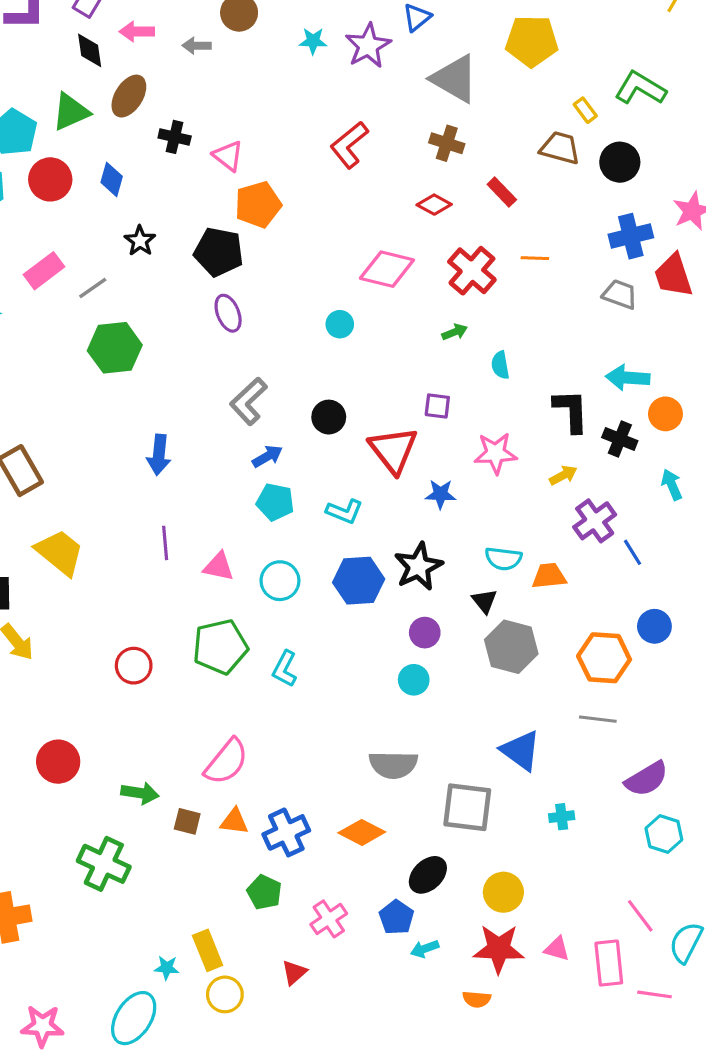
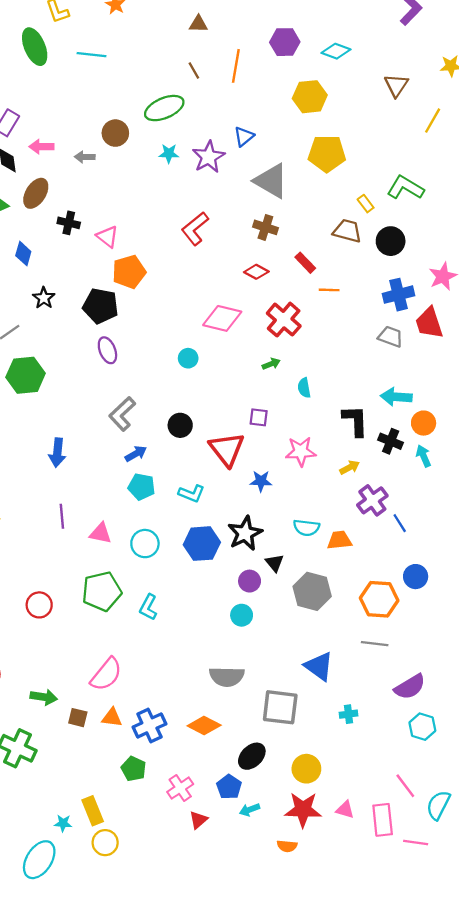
orange line: (535, 258) -> (329, 290), moved
cyan arrow: (672, 485) -> (424, 456), moved
black triangle: (485, 601) -> (275, 563), moved
red triangle: (294, 972) -> (198, 820), moved

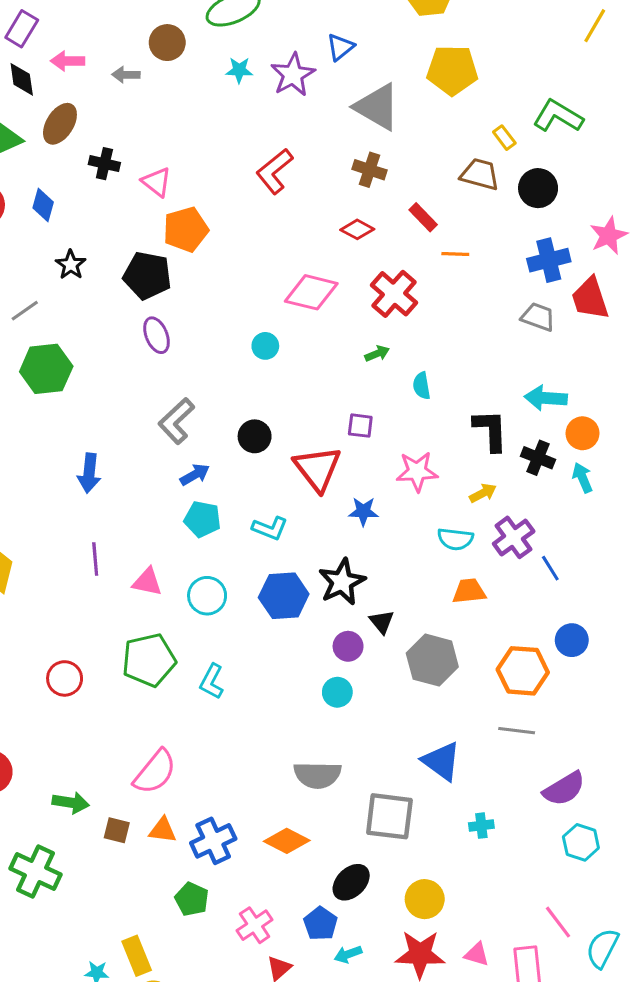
cyan semicircle: (306, 528) -> (455, 539), moved

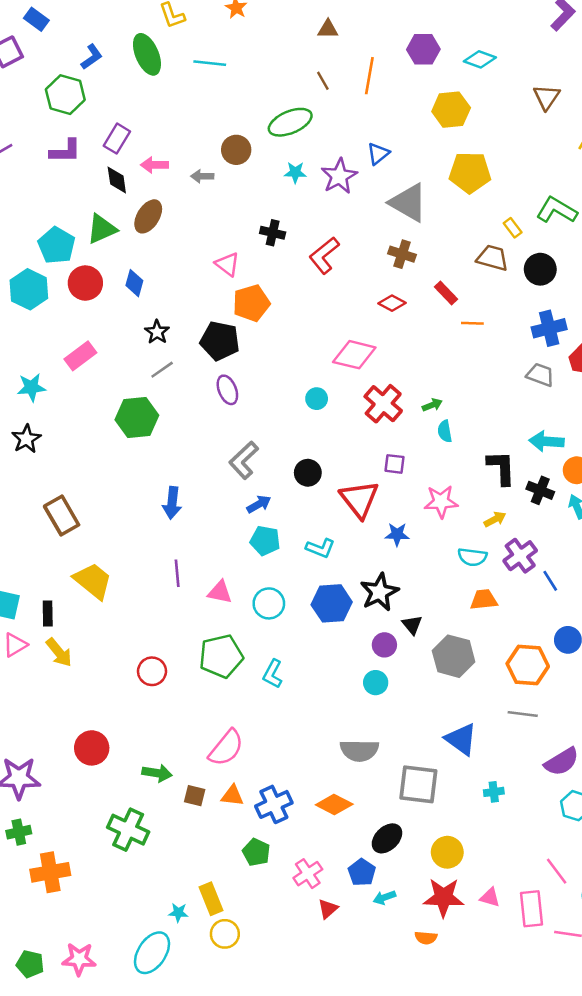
black cross: (104, 164) -> (273, 233), moved
red cross: (394, 294) -> (383, 404), moved
gray line: (25, 311) -> (162, 370), moved
green arrow: (377, 354) -> (432, 405), moved

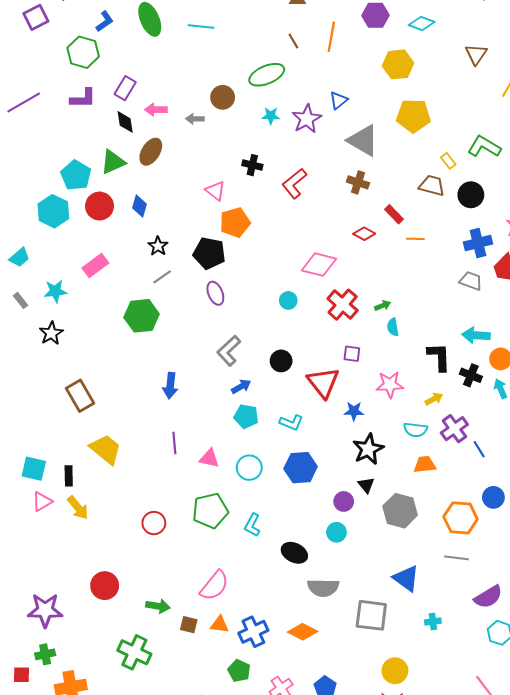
red diamond: (392, 303) -> (364, 234), moved
black star: (379, 592) -> (368, 449), moved
black ellipse: (387, 838) -> (294, 553), moved, turned 70

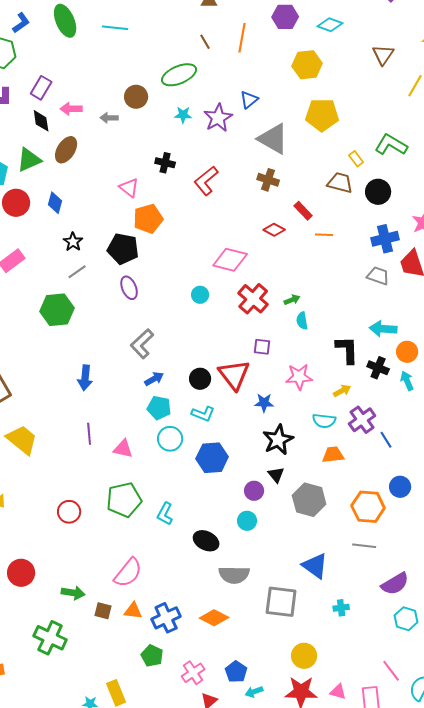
black circle: (281, 361) -> (200, 379), moved
cyan circle: (249, 468) -> (170, 439), moved

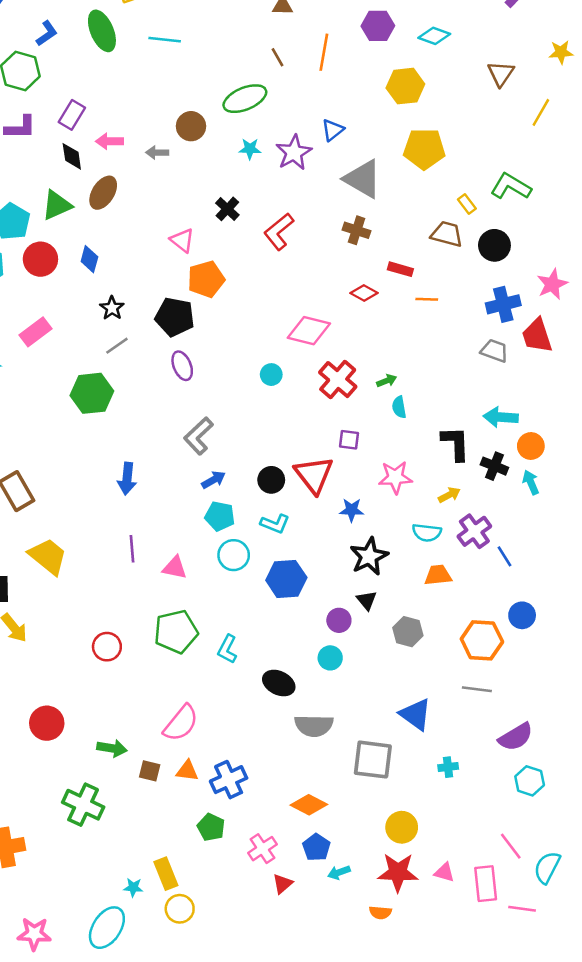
black cross: (165, 163) -> (227, 209), turned 30
red rectangle: (303, 211) -> (400, 269), turned -30
gray hexagon: (309, 500) -> (408, 632), size x0.7
orange diamond: (214, 618) -> (309, 805), moved

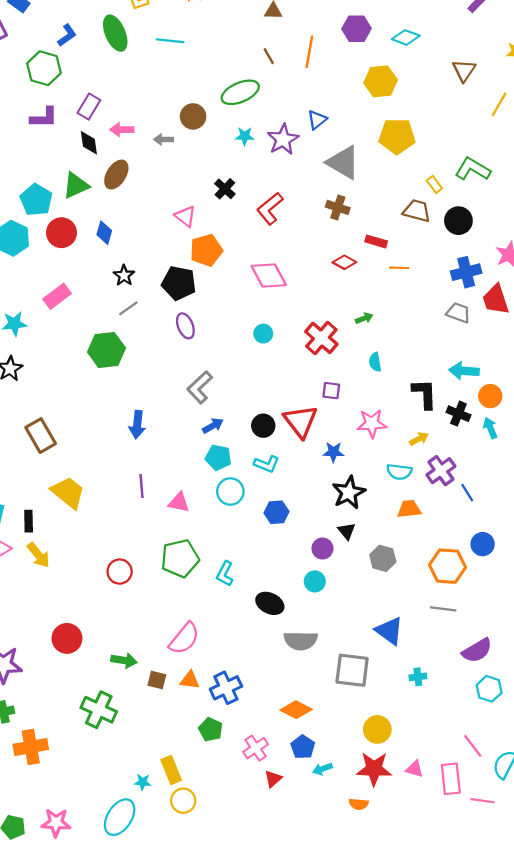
pink diamond: (309, 331) -> (269, 275), moved, turned 48
green arrow: (387, 381) -> (364, 318), moved
blue hexagon: (286, 579) -> (276, 512), size x0.7

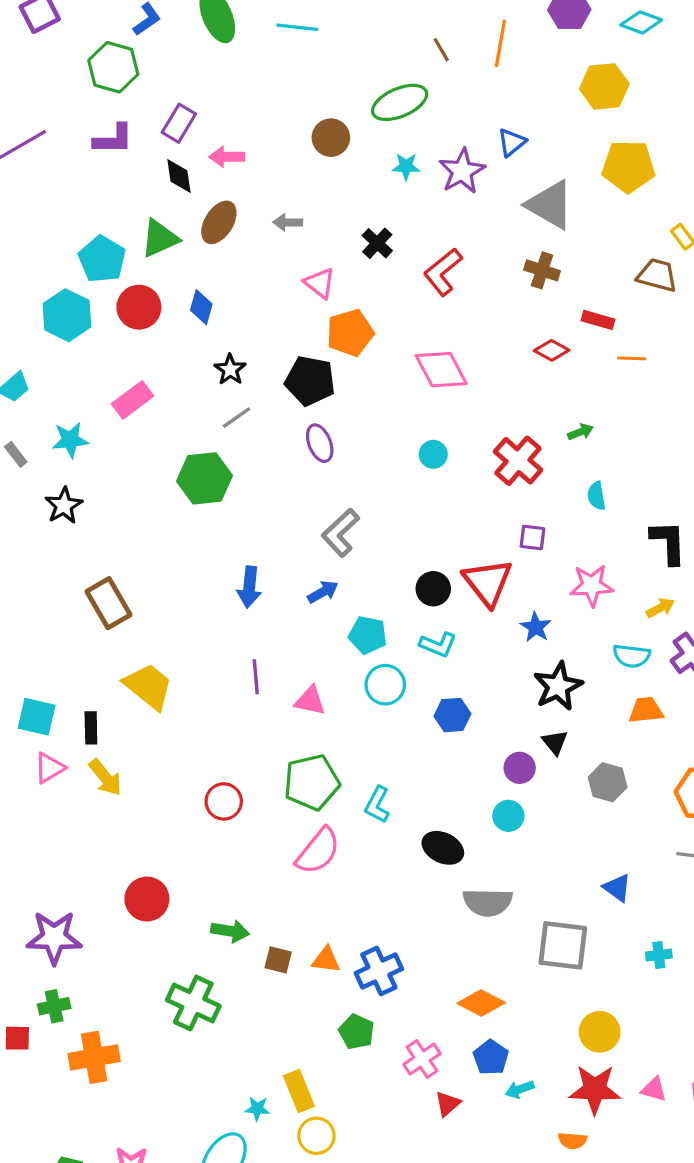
gray arrow: (163, 139) -> (288, 222), moved
blue arrow: (213, 426) -> (323, 592), moved
blue star: (333, 452) -> (536, 627), turned 30
blue triangle: (389, 631) -> (617, 888), size x0.7
pink semicircle: (184, 638) -> (318, 851), moved

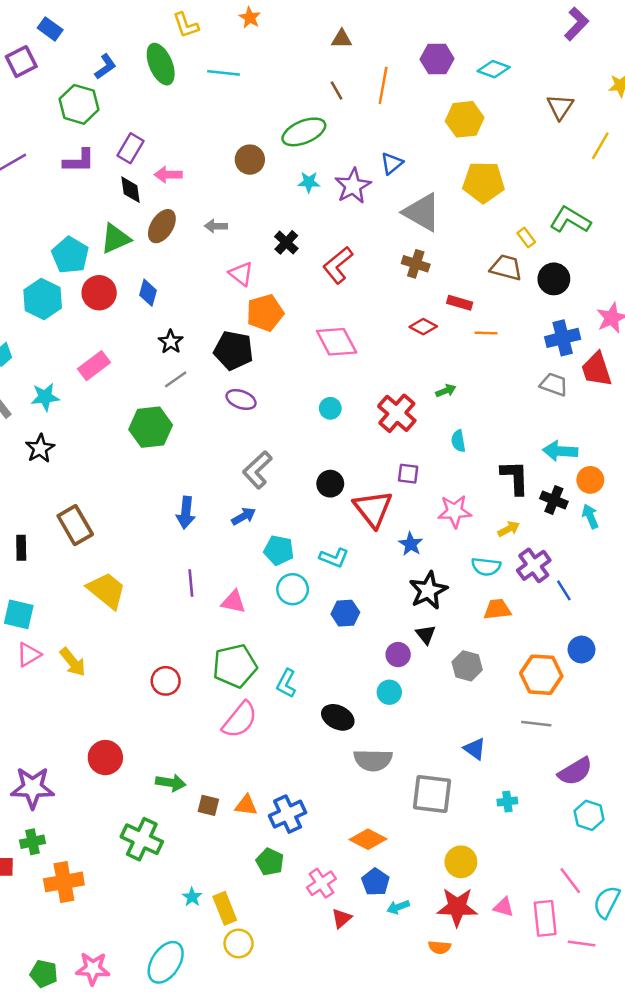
purple ellipse: (320, 443) -> (241, 400), turned -48
black circle: (433, 589) -> (330, 484), moved
black rectangle: (91, 728) -> (21, 548), moved
cyan star: (257, 1109) -> (192, 897), moved, turned 30

